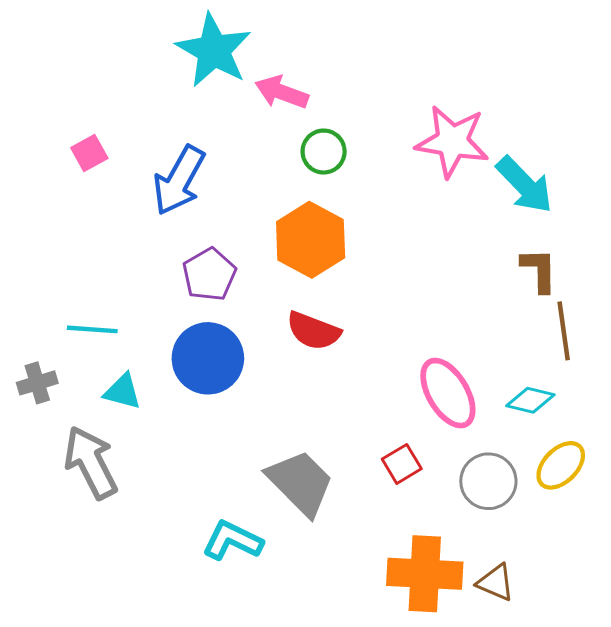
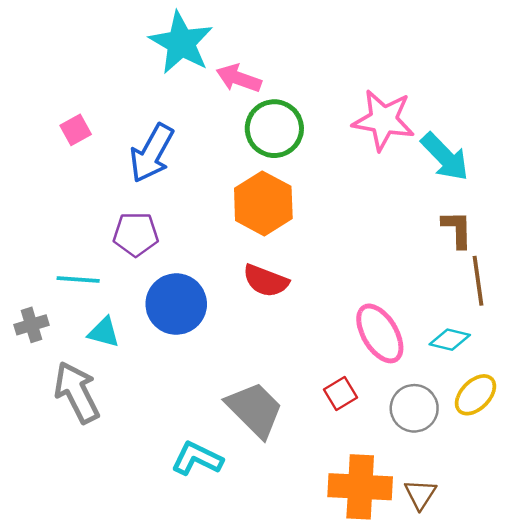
green circle: (324, 152) -> (274, 129), size x1.5
purple pentagon: (209, 274) -> (136, 234), moved, turned 30
brown triangle: (496, 582) -> (420, 494), turned 40

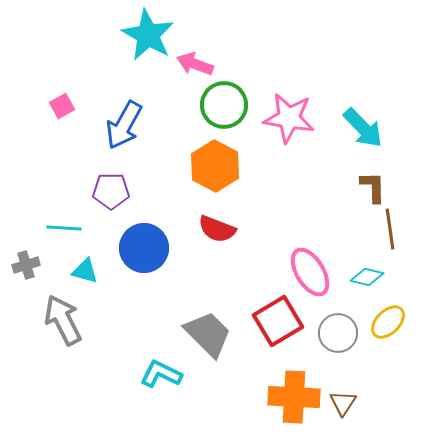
pink star: (383, 120) -> (289, 118), moved
red square: (341, 394) -> (278, 321), size x1.8

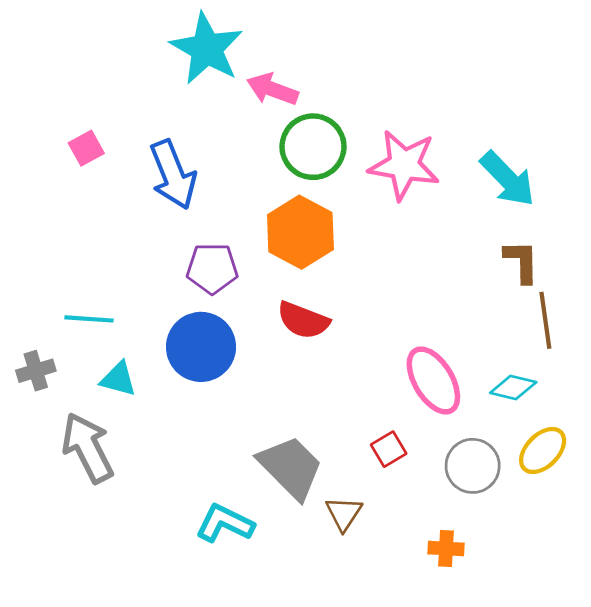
blue arrow: (124, 125) -> (173, 175), turned -51
purple pentagon: (111, 191) -> (212, 268), moved
red square: (278, 321) -> (389, 449), size x0.5
orange cross: (294, 397) -> (446, 548), moved, size x0.5
brown triangle: (343, 403) -> (344, 514), moved

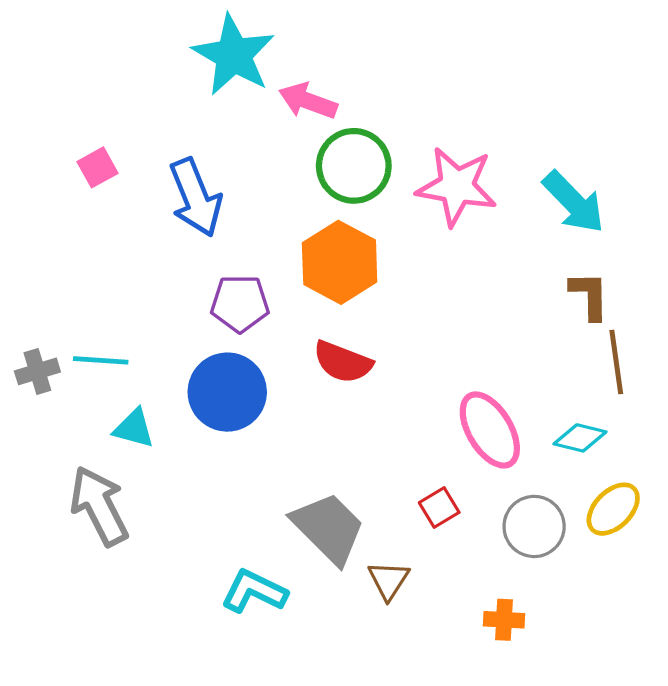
gray cross: (36, 371) -> (37, 371), moved

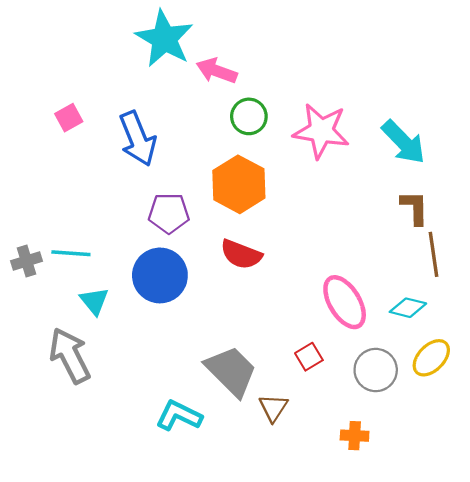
green circle: (354, 166) -> (249, 116), size x0.7
cyan triangle: (134, 428) -> (94, 301), turned 36

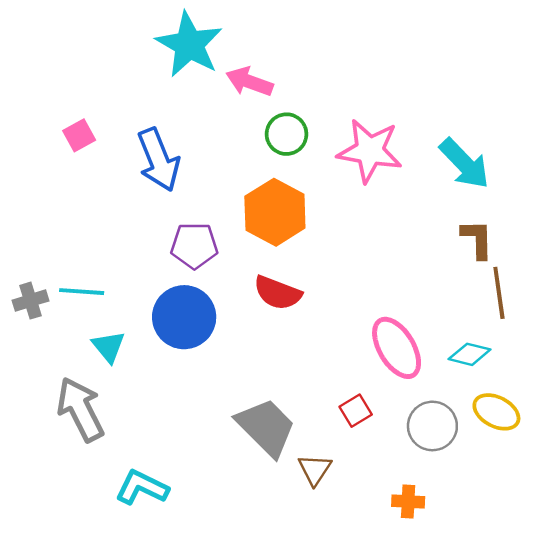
yellow ellipse: (431, 358) -> (496, 412), turned 72
cyan L-shape: (179, 416) -> (142, 487), moved

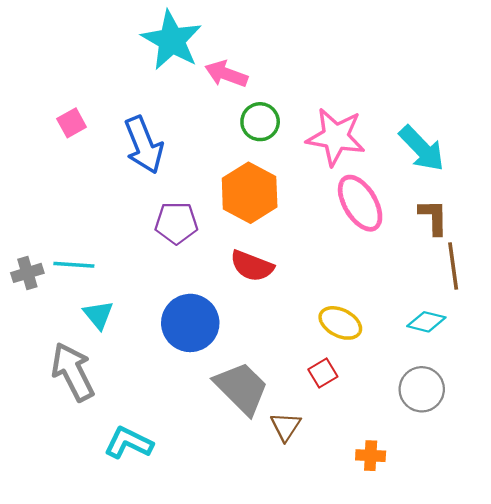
blue circle: (184, 317) -> (190, 323), moved
pink ellipse: (397, 348) -> (360, 203), moved
yellow ellipse: (496, 412) -> (340, 323), moved
gray circle: (432, 426) -> (422, 389), moved

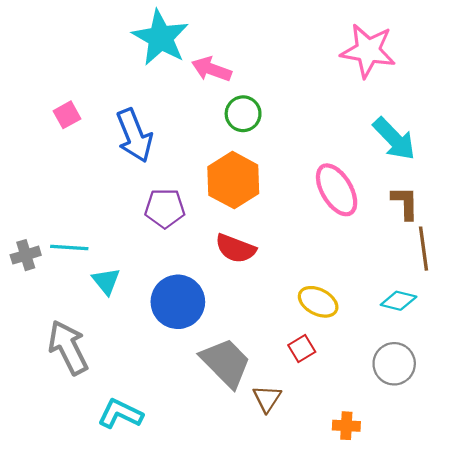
pink star: (336, 137) -> (368, 51), moved
cyan triangle: (98, 315) -> (106, 281), moved

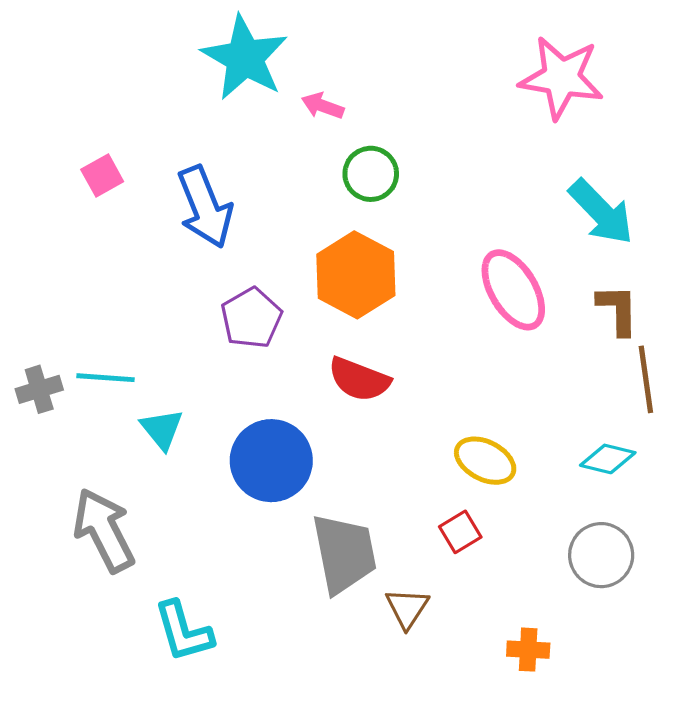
pink arrow: (212, 69) -> (323, 106), size x0.7
purple pentagon: (165, 208) -> (251, 318), turned -30
gray trapezoid: (226, 363) -> (344, 553), turned 34
cyan L-shape: (120, 414) -> (183, 631), turned -132

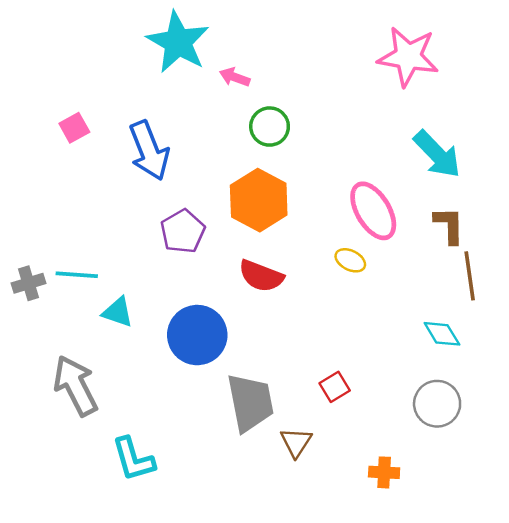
cyan triangle: (162, 429) -> (118, 312), turned -32
cyan diamond: (608, 459) -> (442, 334), turned 45
yellow ellipse: (485, 461) -> (350, 260), moved, size x0.7

